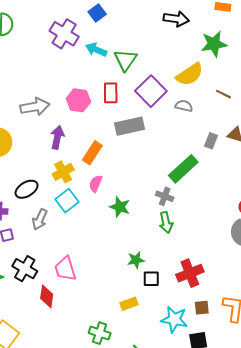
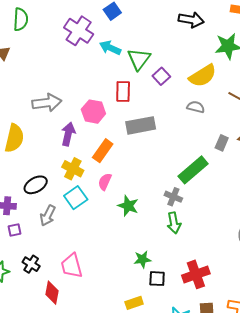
purple square: (151, 91) -> (161, 76), moved, size x0.6
pink hexagon: (78, 100) -> (93, 112), moved
yellow cross: (63, 172) -> (73, 169), turned -35
black cross: (25, 269) -> (31, 264), size x0.7

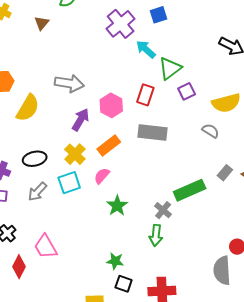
pink trapezoid: (72, 266) -> (46, 247), turned -32

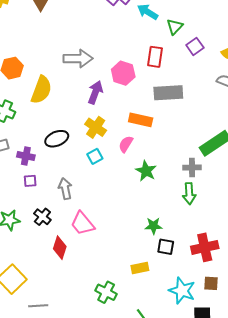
green triangle: (170, 68) -> (175, 27), size x0.7
orange rectangle: (109, 146) -> (141, 120), moved, turned 60
cyan square: (69, 183) -> (95, 156), size x0.7
gray arrow: (37, 192) -> (65, 189), moved, turned 135
gray cross: (163, 210) -> (192, 168), turned -30

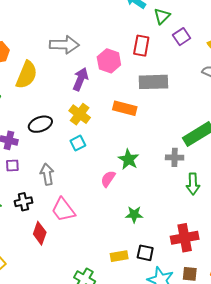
pink semicircle: (126, 144) -> (108, 179), moved
green arrow: (189, 194) -> (193, 184), moved
black cross: (42, 217) -> (23, 202), turned 36
black square: (166, 247) -> (145, 253), moved

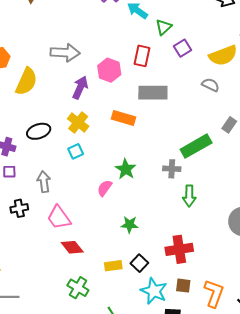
red diamond: (40, 233) -> (72, 247), moved, turned -60
black square: (145, 253) -> (139, 263), turned 30

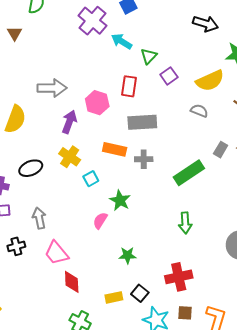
cyan square: (76, 151) -> (91, 179), moved
gray cross: (172, 169) -> (144, 159), moved
red diamond: (72, 247) -> (72, 282), turned 40

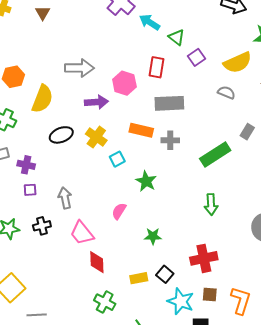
green triangle: (149, 56) -> (177, 37), turned -36
purple arrow: (69, 122) -> (96, 102), turned 65
black ellipse: (31, 168) -> (61, 135), moved
pink semicircle: (100, 221) -> (119, 211), moved

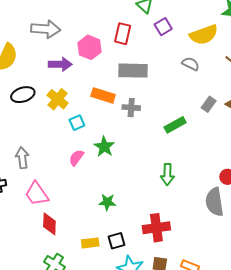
green rectangle: (215, 154) -> (175, 125), size x0.7
pink semicircle: (119, 211) -> (76, 158), moved
black square: (165, 274) -> (116, 241), turned 30

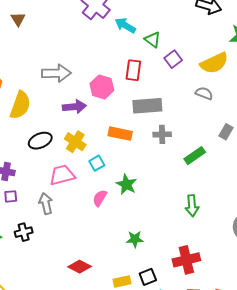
gray cross: (131, 108) -> (162, 134), moved
pink trapezoid: (37, 194) -> (62, 175), moved, turned 116
red diamond: (49, 224) -> (80, 267), turned -60

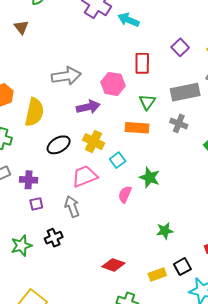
green triangle: (153, 40) -> (147, 102), moved, turned 36
gray rectangle: (147, 106) -> (185, 92), moved
gray cross: (162, 134) -> (179, 123), turned 30

